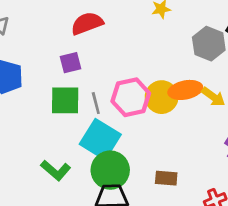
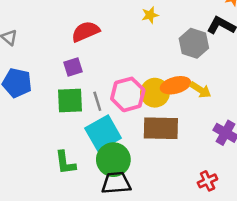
cyan square: (100, 139) -> (103, 133), turned 32
green L-shape: (56, 170) -> (65, 163), turned 45
brown rectangle: (166, 178) -> (161, 128), moved, size x1.8

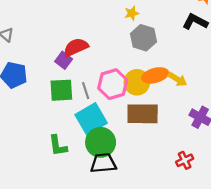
red semicircle: (86, 32) -> (76, 47), moved
gray hexagon: (194, 43) -> (143, 38), moved
purple square: (73, 67) -> (64, 60), turned -35

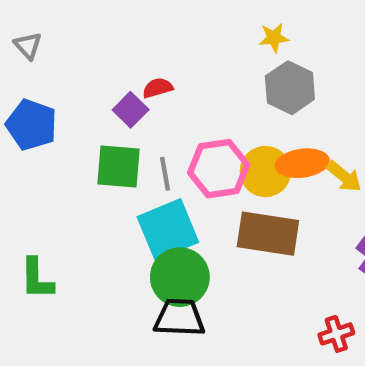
red semicircle: (76, 47) -> (158, 88), size x0.6
green L-shape: (58, 146) -> (37, 279), moved

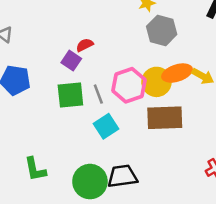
cyan square: (168, 229) -> (106, 126), size x0.7
green circle: (180, 277) -> (90, 182), moved

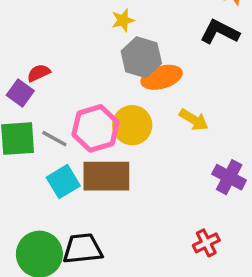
orange ellipse: (177, 73) -> (162, 77), moved
gray line: (98, 94) -> (54, 139), turned -42
brown rectangle: (165, 118) -> (106, 176), moved

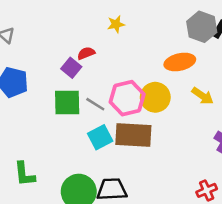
yellow star: (123, 20) -> (116, 24), moved
gray hexagon: (141, 57) -> (202, 27), moved

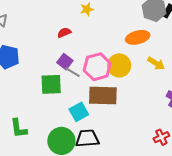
purple square: (71, 68) -> (65, 62), moved
green square: (67, 102) -> (51, 84), moved
cyan square: (100, 137) -> (79, 112), moved

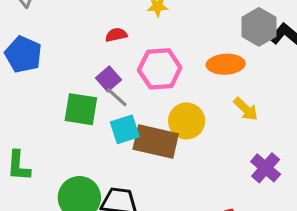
yellow circle: (119, 65) -> (187, 121), moved
pink hexagon: (97, 67) -> (160, 69), moved
cyan square: (79, 112) -> (125, 129), moved

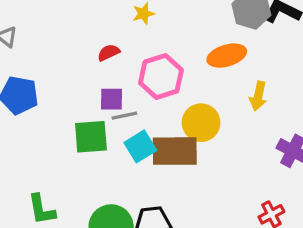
purple square: (108, 79) -> (111, 99), turned -35
gray line: (117, 97) -> (124, 116), turned -40
yellow arrow: (246, 109) -> (258, 96), turned 72

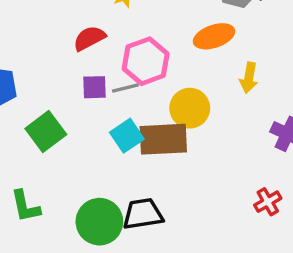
red semicircle: (109, 53) -> (89, 38), size x1.4
gray line: (124, 116) -> (125, 88), moved
green square: (91, 137) -> (46, 132), moved, turned -30

